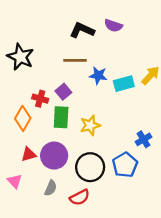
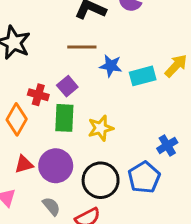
gray semicircle: (51, 188) -> (51, 206), turned -63

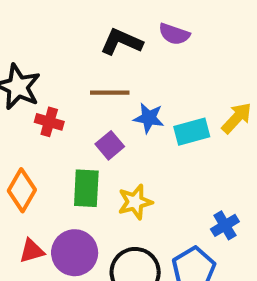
purple square: (67, 86) -> (110, 145), moved
red cross: (38, 95) -> (49, 122), moved

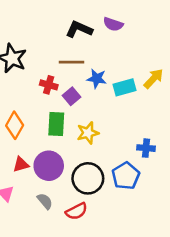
red cross: (49, 122) -> (49, 85), moved
blue cross: (225, 225) -> (146, 148), turned 36

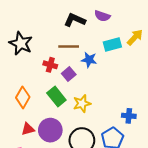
yellow arrow: (154, 79) -> (135, 37), moved
cyan rectangle: (125, 87) -> (112, 44), moved
green rectangle: (56, 124) -> (56, 96), turned -42

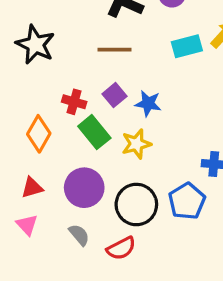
blue star: (89, 60) -> (148, 103), moved
red cross: (50, 65) -> (74, 102), moved
red triangle: (28, 129) -> (32, 188), moved

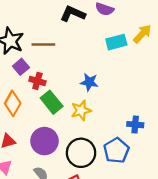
brown line: (114, 50) -> (43, 44), moved
purple square: (114, 95) -> (21, 67), moved

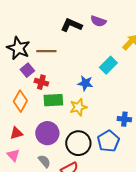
cyan rectangle: (116, 42) -> (108, 65), moved, turned -30
green rectangle: (52, 102) -> (53, 100), turned -54

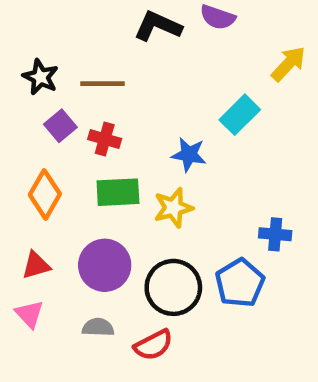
black star: (18, 48) -> (40, 77), size x0.7
red cross: (41, 82) -> (105, 139), moved
gray semicircle: (44, 161) -> (98, 327), turned -48

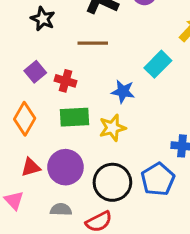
black star: (40, 77) -> (43, 19), moved
brown line: (102, 84) -> (93, 43), moved
red triangle: (36, 265) -> (31, 167), moved

